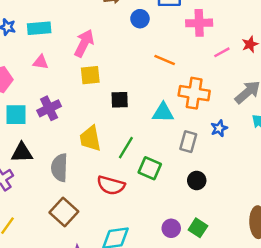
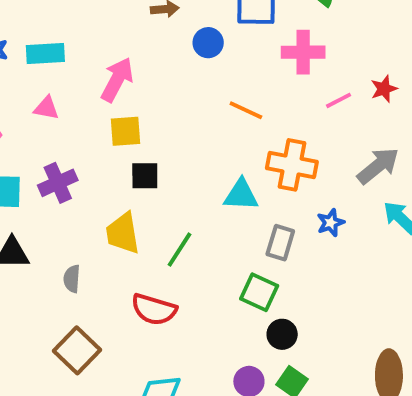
black square: (120, 100) -> (145, 176), moved
gray semicircle: (59, 168) -> (72, 279), size x0.6
green square: (150, 168) -> (259, 292), moved
black circle: (197, 180) -> (282, 334), moved

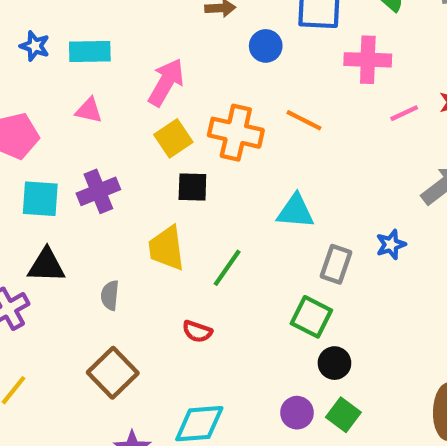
yellow square: (126, 131) -> (173, 138), turned -32
orange cross: (292, 165) -> (236, 133), moved
red semicircle: (154, 309) -> (197, 331), size x0.6

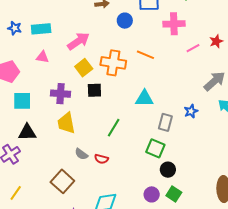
pink arrow: (166, 82) -> (78, 41), turned 30
purple cross: (98, 191) -> (61, 94), moved, turned 30
yellow trapezoid: (167, 248) -> (66, 123), moved
gray semicircle: (110, 295) -> (81, 154), moved, turned -56

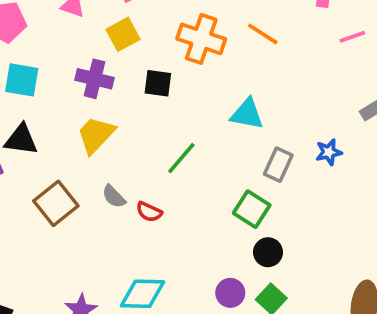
yellow square: (84, 68) -> (123, 34), moved
yellow trapezoid: (66, 123) -> (96, 135), turned 45
brown square: (62, 181) -> (56, 203), moved

